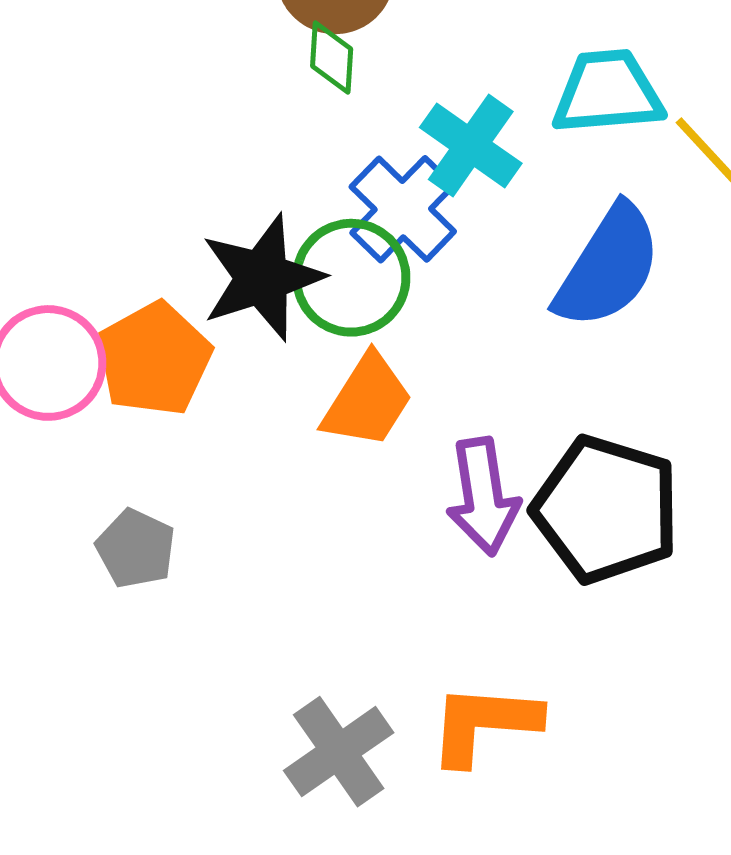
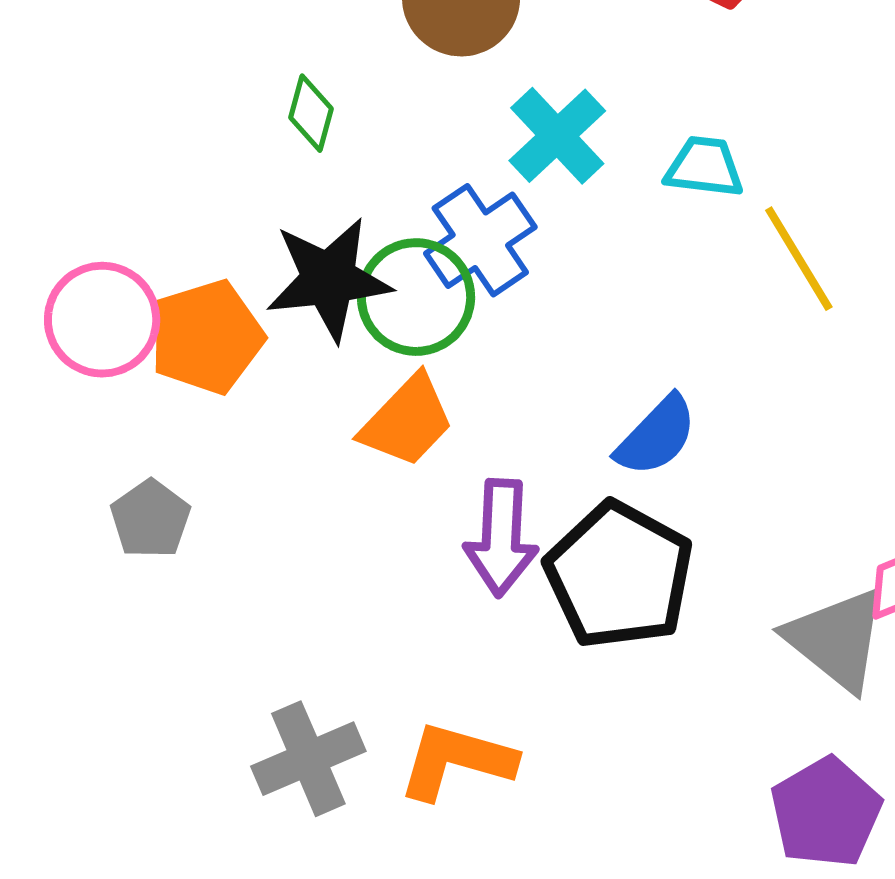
green diamond: (332, 58) -> (311, 113), moved
cyan trapezoid: (608, 92) -> (704, 167), size x0.7
cyan cross: (471, 145) -> (557, 136), moved
blue semicircle: (608, 267) -> (656, 436), moved, size x0.7

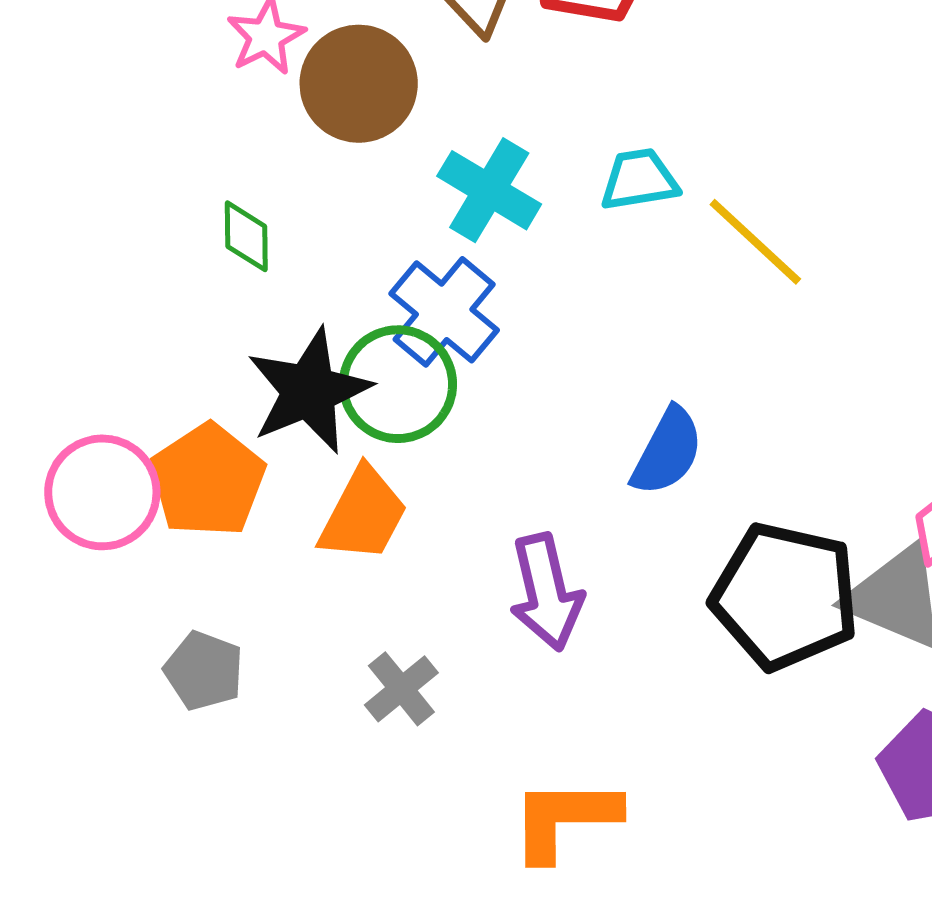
orange trapezoid: (407, 421) -> (363, 514), moved
black pentagon: (619, 575) -> (785, 596), moved
gray cross: (308, 759) -> (401, 689), moved, size x0.7

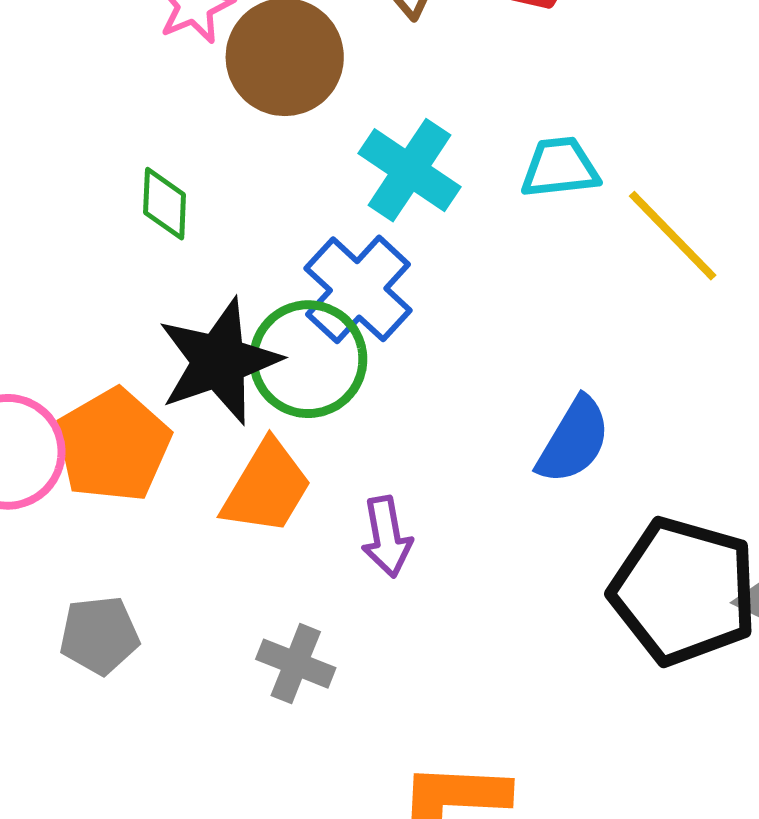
purple arrow: (546, 592) -> (387, 537), moved, size x0.7
gray pentagon: (204, 671) -> (99, 635), turned -30
gray cross: (401, 689) -> (296, 664), turned -32

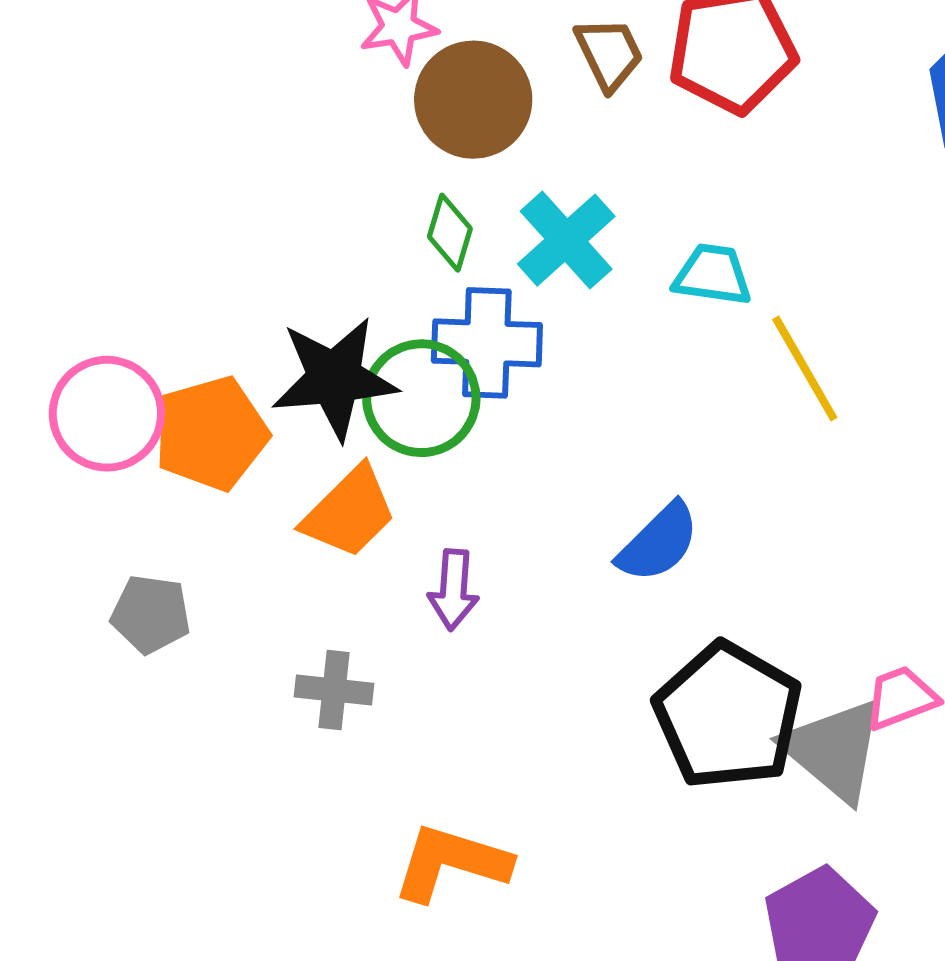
green diamond: (165, 204) -> (450, 233), moved
blue cross: (358, 289) -> (487, 343), turned 35
gray cross: (296, 664) -> (334, 690), turned -30

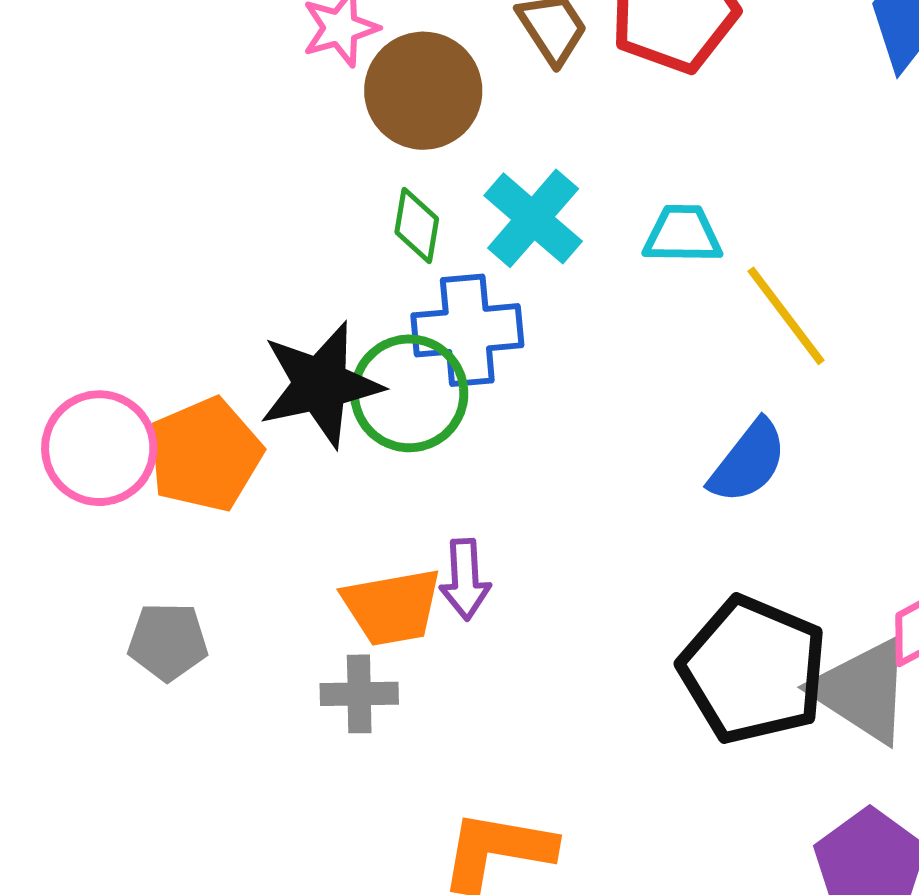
orange trapezoid: (349, 512) -> (392, 607), moved, turned 42
blue semicircle: (658, 543) -> (748, 462), moved

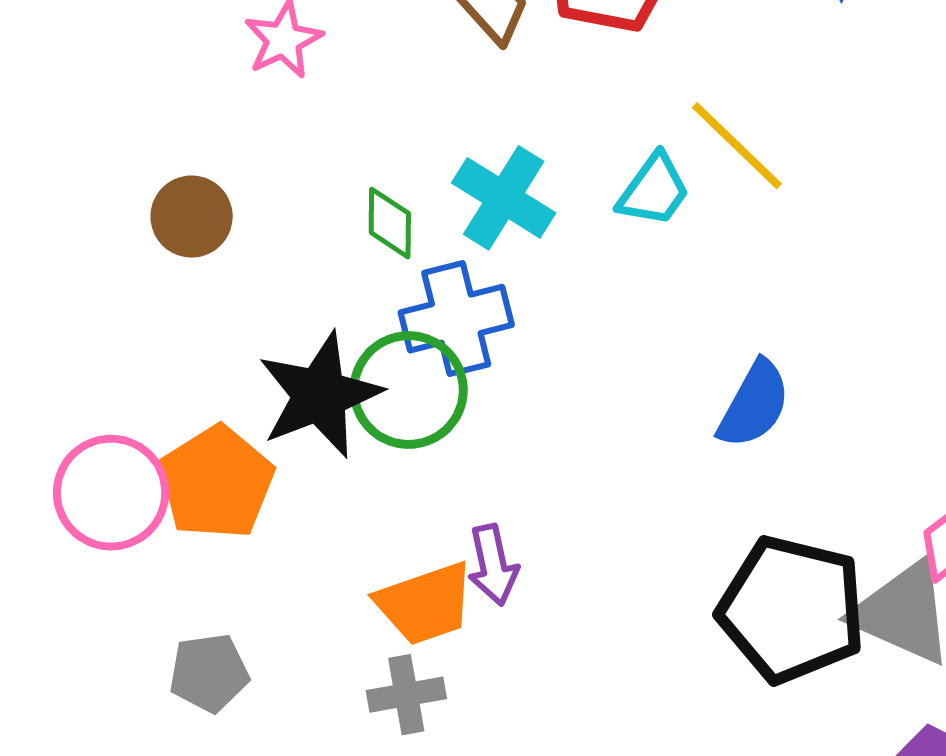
brown circle: (423, 91) -> (192, 217), moved, size x0.7
cyan trapezoid: (683, 234) -> (654, 190), turned 134
yellow line: (786, 316) -> (737, 146), moved

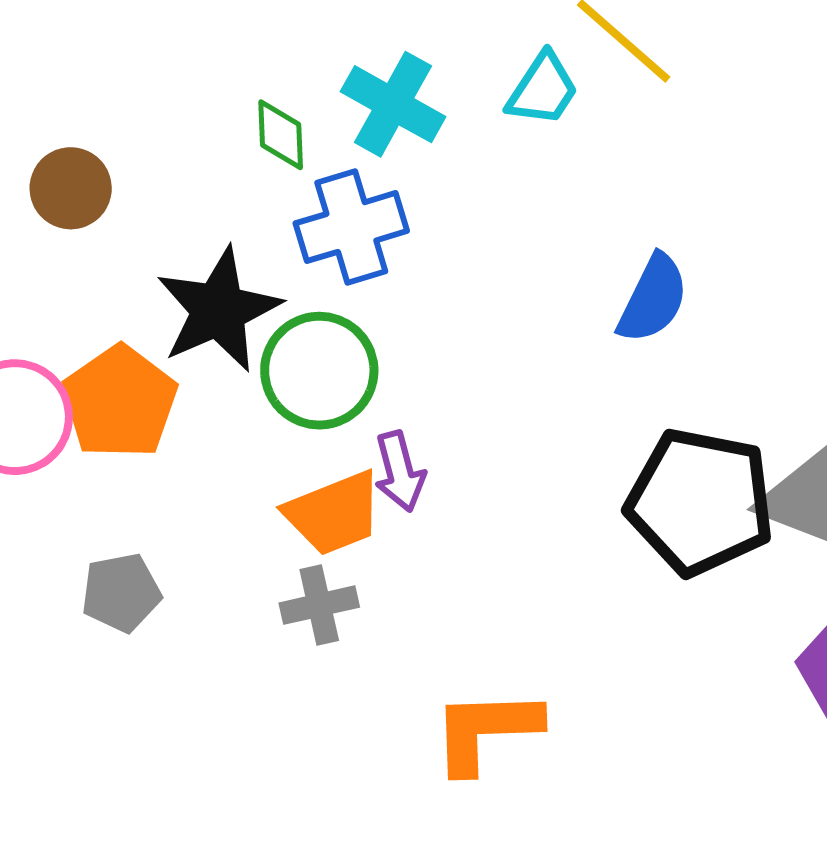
brown circle: (192, 217) -> (71, 188), moved
green circle: (409, 390) -> (319, 371), moved

